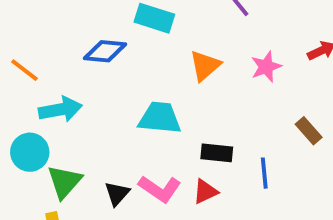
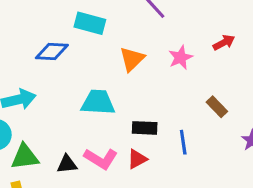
green triangle: (65, 182) -> (25, 157), turned 44
black triangle: (117, 194) -> (67, 164), turned 45

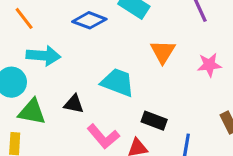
orange triangle: (132, 59) -> (163, 52), turned -32
black triangle: (67, 164) -> (74, 104), moved

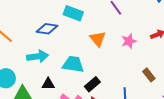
cyan arrow: (43, 56) -> (38, 56), moved
black rectangle: (154, 121) -> (92, 84), moved, turned -49

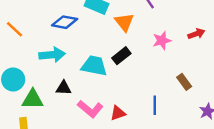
orange triangle: (98, 39) -> (124, 22), moved
black rectangle: (92, 84) -> (121, 56), moved

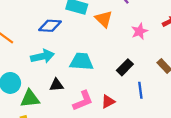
black rectangle: (121, 56) -> (125, 67), moved
pink L-shape: (90, 109) -> (83, 101), turned -55

